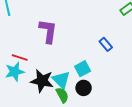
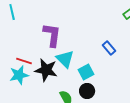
cyan triangle: (61, 80) -> (65, 59), moved
black star: (42, 81) -> (46, 70), moved

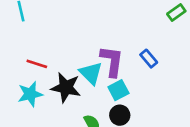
purple L-shape: (52, 35) -> (112, 61), moved
red line: (24, 61) -> (37, 64), moved

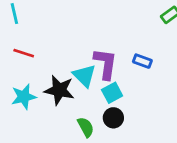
blue rectangle: (149, 59) -> (142, 61), turned -30
red line: (37, 64) -> (24, 53), moved

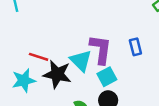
red line: (24, 53) -> (39, 57), moved
blue rectangle: (142, 61) -> (135, 47), turned 56

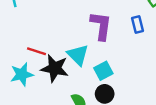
blue rectangle: (135, 47) -> (137, 24), moved
purple L-shape: (101, 49) -> (101, 26), moved

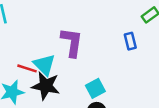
purple L-shape: (101, 26) -> (72, 42), moved
cyan triangle: (78, 55) -> (44, 65), moved

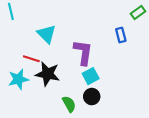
purple L-shape: (72, 42) -> (83, 52), moved
cyan triangle: (44, 65) -> (46, 34), moved

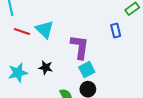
red line: (31, 59) -> (22, 31), moved
black star: (48, 74) -> (46, 68), size x0.6

